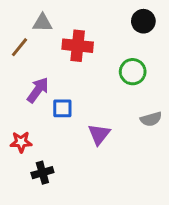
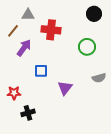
purple arrow: (38, 90) -> (24, 48), moved

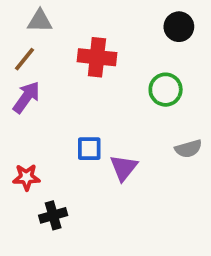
gray triangle: (28, 15) -> (40, 21), moved
purple arrow: (24, 48) -> (26, 97), moved
blue square: (41, 71) -> (89, 149), moved

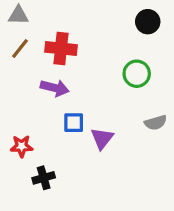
gray triangle: (40, 21) -> (18, 15), moved
red cross: (97, 57) -> (61, 48), moved
purple arrow: (26, 97) -> (55, 88), moved, turned 68

